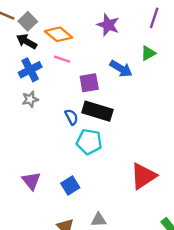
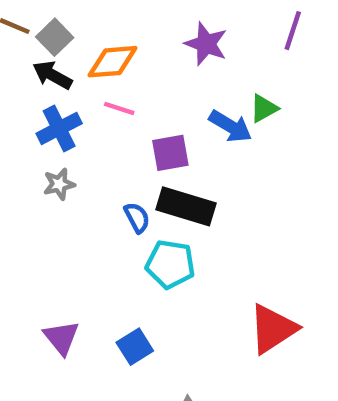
orange diamond: (58, 34) -> (113, 62), turned -44
green triangle: (148, 53) -> (264, 108), moved

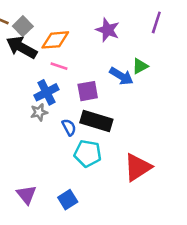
black arrow: (52, 75) -> (22, 47), size x1.4
blue cross: (59, 128) -> (46, 92), moved
gray star: (59, 184) -> (39, 112), moved
red triangle: (273, 329) -> (138, 167), moved

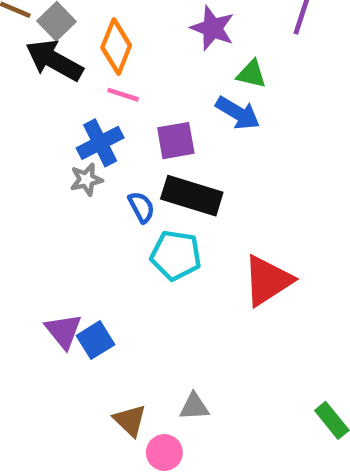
orange diamond: (55, 40) -> (116, 47), turned -64
green triangle: (140, 66) -> (251, 74), moved, turned 42
blue square: (68, 200) -> (96, 340), moved

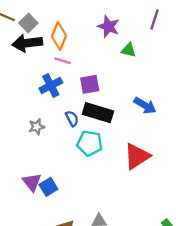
black arrow: (54, 60) -> (27, 43), turned -36
blue arrow: (238, 113) -> (145, 106), moved
gray star: (86, 180) -> (37, 127), moved

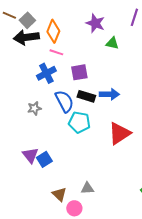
blue arrow: (145, 106) -> (109, 94), moved, turned -30
black rectangle: (98, 113) -> (86, 96), size x0.7
blue semicircle: (72, 119) -> (64, 101), size x1.6

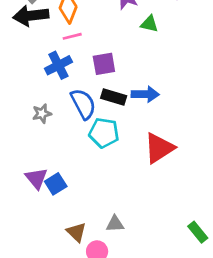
pink line: (56, 52) -> (72, 36), turned -32

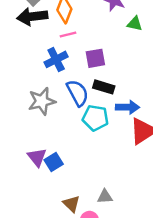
blue arrow: (145, 94) -> (128, 107), moved
gray star: (42, 114) -> (42, 101), size x1.6

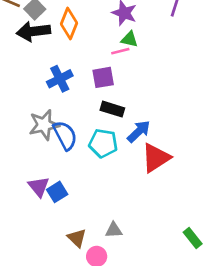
green triangle: (135, 24) -> (130, 39), moved
pink line: (68, 34) -> (120, 51), moved
blue semicircle: (78, 93) -> (65, 135), moved
blue arrow: (128, 107) -> (139, 131), turned -45

